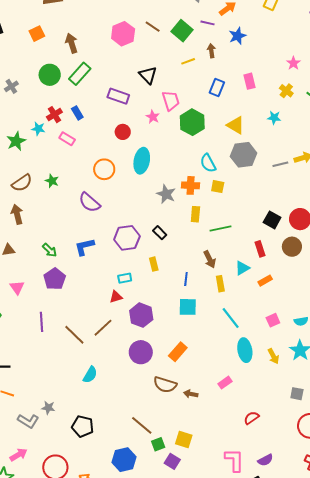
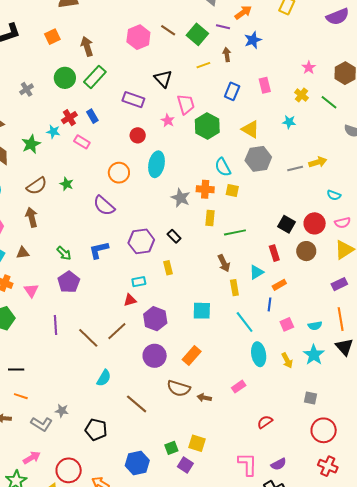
blue line: (186, 279) -> (270, 304), moved
brown line: (142, 425) -> (137, 404), moved

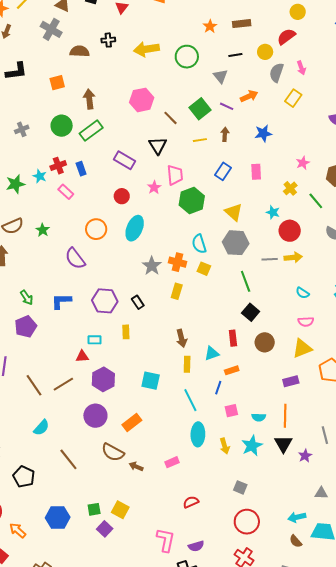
brown line: (168, 30) -> (171, 118), moved
blue star: (253, 40) -> (263, 133), moved
red circle: (315, 223) -> (290, 231), moved
green line: (235, 232) -> (246, 281), moved, turned 70

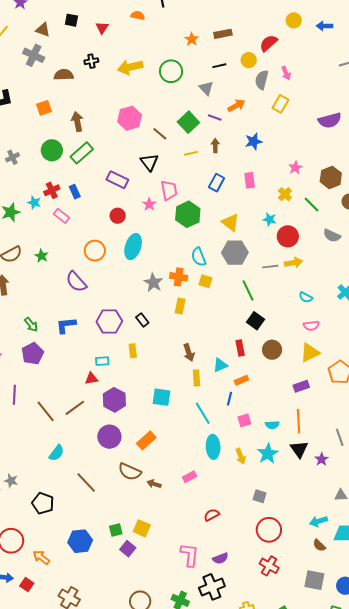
yellow circle: (298, 12) -> (294, 20), moved

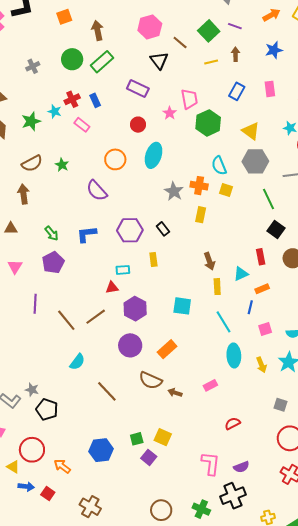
orange arrow: (236, 106) -> (272, 15), moved
black triangle: (149, 162) -> (159, 60), moved
black pentagon: (43, 503) -> (47, 409), moved

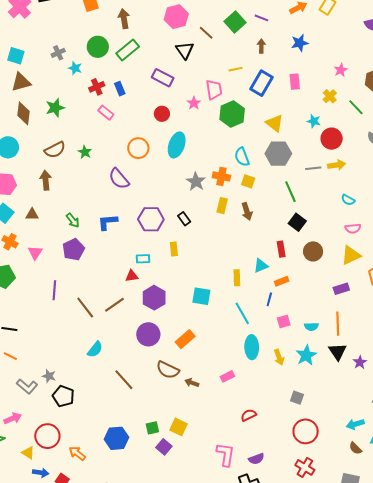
yellow line: (211, 62) -> (235, 69), moved
blue rectangle: (237, 91) -> (262, 83), size x1.4
cyan star: (55, 111) -> (75, 68), moved
brown arrow: (209, 261) -> (247, 211), moved

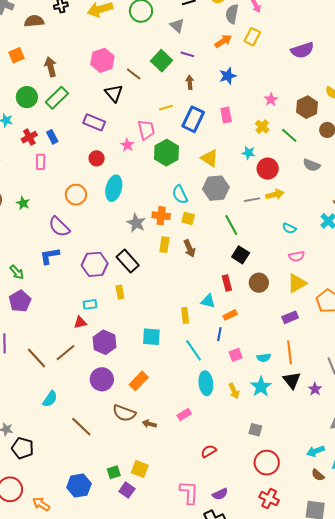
pink rectangle: (106, 113) -> (41, 162), turned 56
black rectangle: (184, 219) -> (128, 261), size x1.6
blue L-shape: (108, 222) -> (50, 256), moved
cyan triangle: (261, 266) -> (208, 301), turned 42

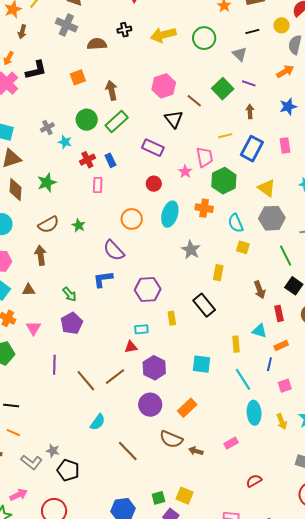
orange cross: (161, 216) -> (204, 208), moved
brown arrow: (189, 248) -> (260, 290), moved
black rectangle: (128, 261) -> (204, 305), moved

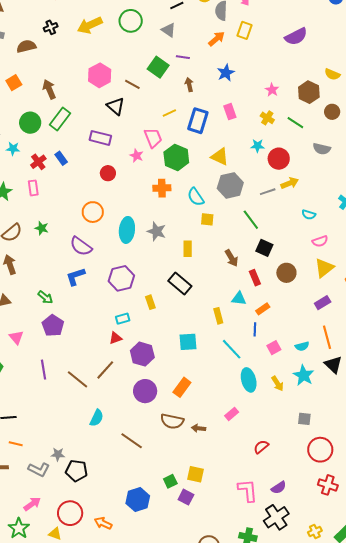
pink rectangle: (98, 185) -> (33, 188), moved
cyan ellipse: (170, 214) -> (127, 230), moved

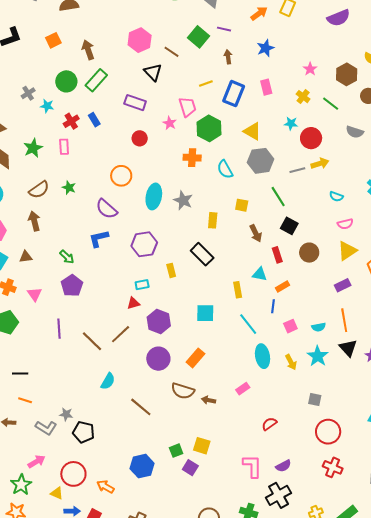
yellow square: (207, 219) -> (242, 205), moved

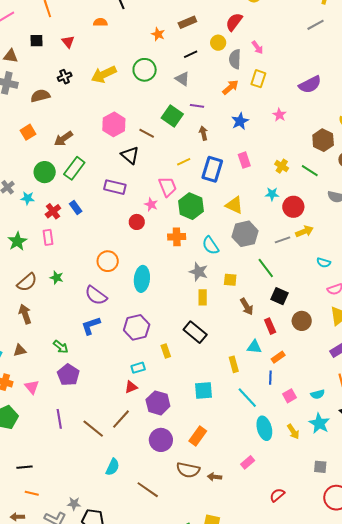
brown arrow: (88, 50) -> (63, 139), turned -102
pink star: (310, 69) -> (279, 115), moved
red circle: (140, 138) -> (137, 222), moved
gray star: (183, 200) -> (199, 272), moved

